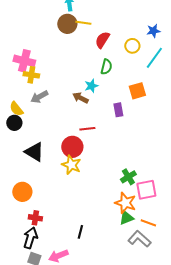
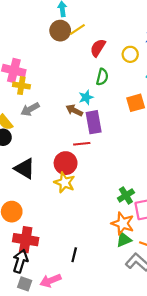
yellow line: (83, 23) -> (77, 30), turned -42
purple rectangle: (118, 110) -> (94, 122), moved, size x1.5
red cross: (35, 218) -> (26, 240), size x1.6

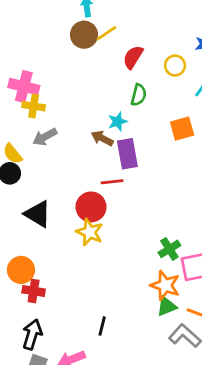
red cross: (26, 240) -> (34, 291), moved, size x0.7

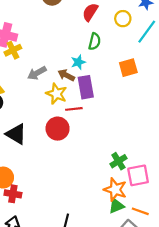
yellow cross: (34, 106) -> (13, 50), turned -35
gray arrow: (45, 137) -> (37, 73), moved
yellow star: (90, 232) -> (56, 94), moved

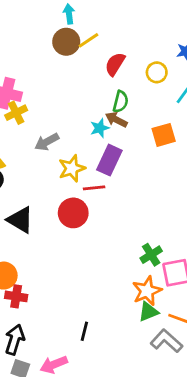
brown arrow: (66, 75) -> (116, 120), moved
purple rectangle: (86, 87) -> (109, 160), turned 35
yellow star: (56, 94) -> (72, 168), turned 30
orange star: (115, 190) -> (147, 291), turned 30

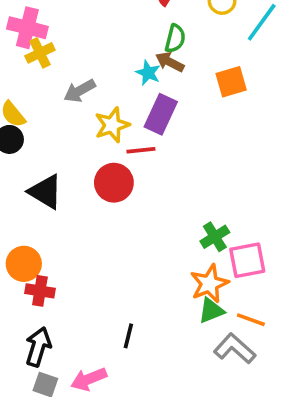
cyan star: (100, 128) -> (148, 73), turned -30

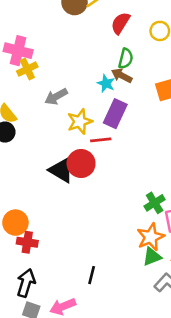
black triangle: (45, 192) -> (61, 170), moved

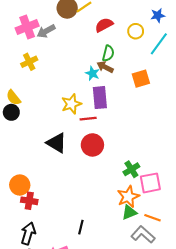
red semicircle: (120, 23) -> (104, 25), turned 30
pink cross: (18, 51) -> (27, 27), moved, turned -35
gray arrow: (56, 97) -> (46, 31), moved
purple rectangle: (115, 114) -> (100, 98), turned -30
red circle: (81, 164) -> (92, 145), moved

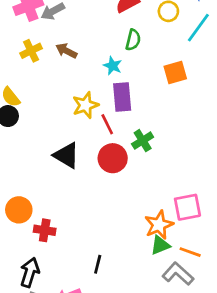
brown arrow: (105, 67) -> (66, 51), moved
red line: (88, 119) -> (107, 124), turned 70
green cross: (131, 169) -> (143, 141), moved
red cross: (29, 201) -> (45, 230), moved

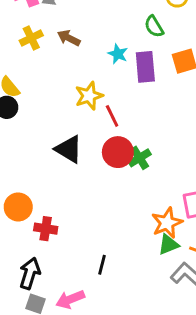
green semicircle: (133, 40) -> (154, 26), moved, turned 135
purple rectangle: (122, 97) -> (145, 67), moved
green cross: (143, 141) -> (140, 158), moved

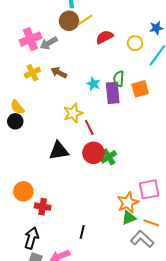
green semicircle: (154, 26) -> (119, 79), moved, turned 35
black triangle: (69, 149) -> (59, 151), turned -40

